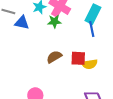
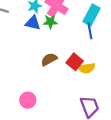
blue triangle: (22, 23) -> (33, 23), moved
red square: (78, 58) -> (75, 62), turned 35

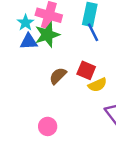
green star: (50, 22) -> (47, 35), size x1.5
yellow semicircle: (87, 68) -> (97, 85), moved

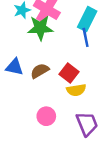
blue triangle: (29, 42) -> (14, 67), moved
pink circle: (48, 126) -> (46, 116), moved

